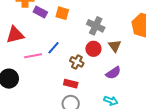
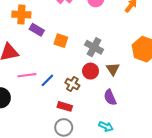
orange square: (62, 13) -> (61, 41), moved
blue line: (53, 48) -> (47, 80), moved
purple semicircle: (113, 73) -> (110, 97), turned 98

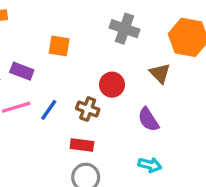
purple rectangle: (37, 30) -> (22, 71), moved
gray cross: (94, 47) -> (124, 29), moved
brown triangle: (113, 69) -> (160, 73), moved

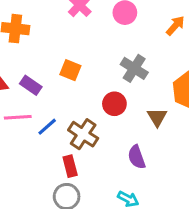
red circle: (112, 85) -> (114, 104), moved
brown cross: (88, 109) -> (83, 134), size x1.4
red rectangle: (82, 145) -> (70, 166), turned 55

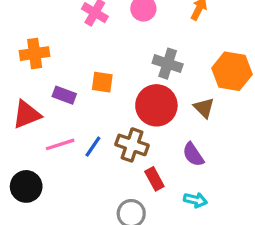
purple rectangle: (31, 85) -> (64, 95), moved
red circle: (114, 104) -> (156, 105), size x1.6
red rectangle: (70, 166) -> (154, 179), moved

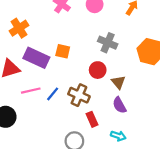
orange cross: (35, 54) -> (19, 28), turned -30
purple rectangle: (64, 95) -> (36, 58), size x1.6
red circle: (156, 105) -> (98, 70), size x0.6
brown triangle: (204, 108) -> (118, 82), moved

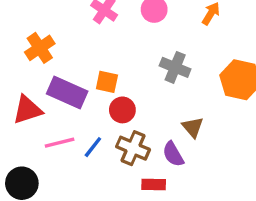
red circle: (98, 70) -> (122, 110), moved
purple semicircle: (119, 105) -> (173, 154), moved
red rectangle: (92, 119) -> (154, 184), turned -64

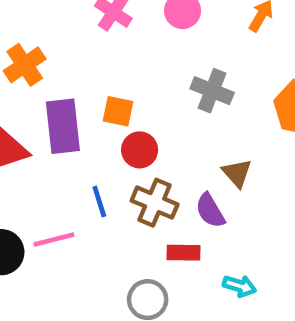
purple rectangle: (67, 92) -> (63, 126), turned 60
pink line: (60, 143) -> (54, 239), moved
blue line: (93, 147) -> (99, 202), turned -55

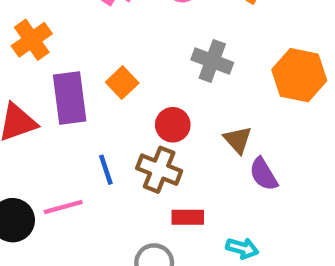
orange square: (118, 111) -> (122, 83), turned 36
red circle: (140, 150) -> (173, 125), moved
purple semicircle: (210, 211) -> (264, 174), moved

